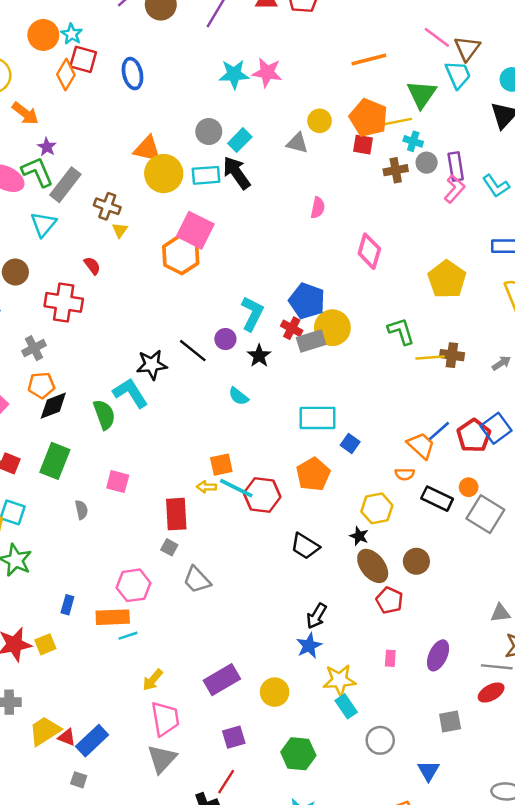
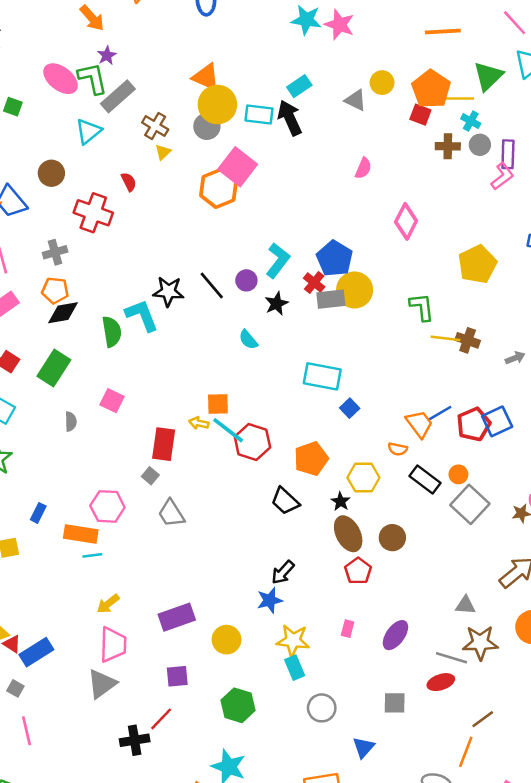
gray circle: (209, 132) -> (207, 126), moved
orange pentagon: (313, 474) -> (311, 459), moved

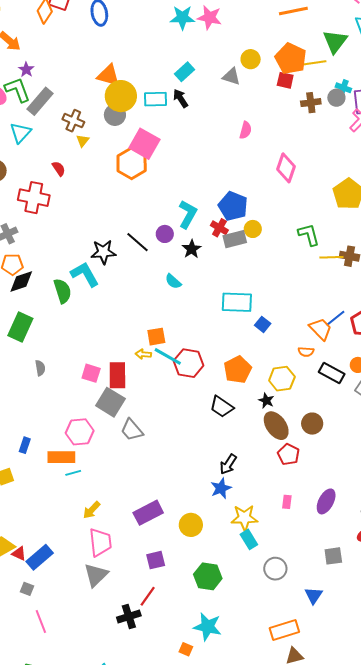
black arrow: (290, 118) -> (181, 98), size x0.7
cyan cross: (471, 121) -> (343, 88), moved
yellow circle: (355, 290) -> (253, 229), size x0.6
pink square: (112, 401) -> (91, 373), moved
gray square: (150, 476) -> (110, 402), size x2.0

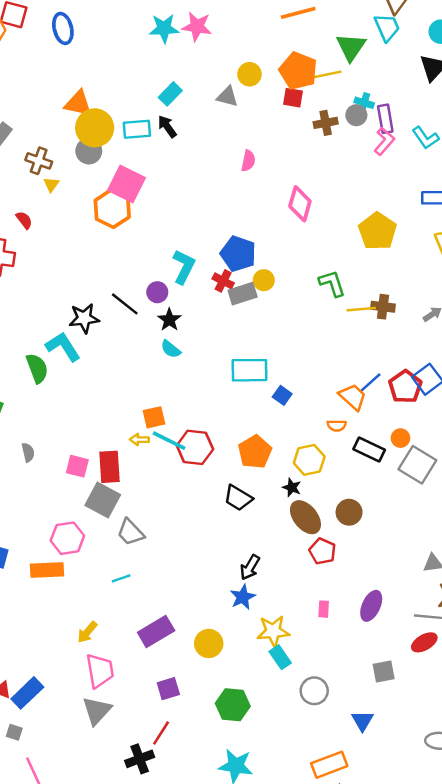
black star: (192, 249) -> (169, 320), moved
gray semicircle: (40, 368) -> (28, 452), moved
cyan line: (73, 473) -> (121, 578), moved

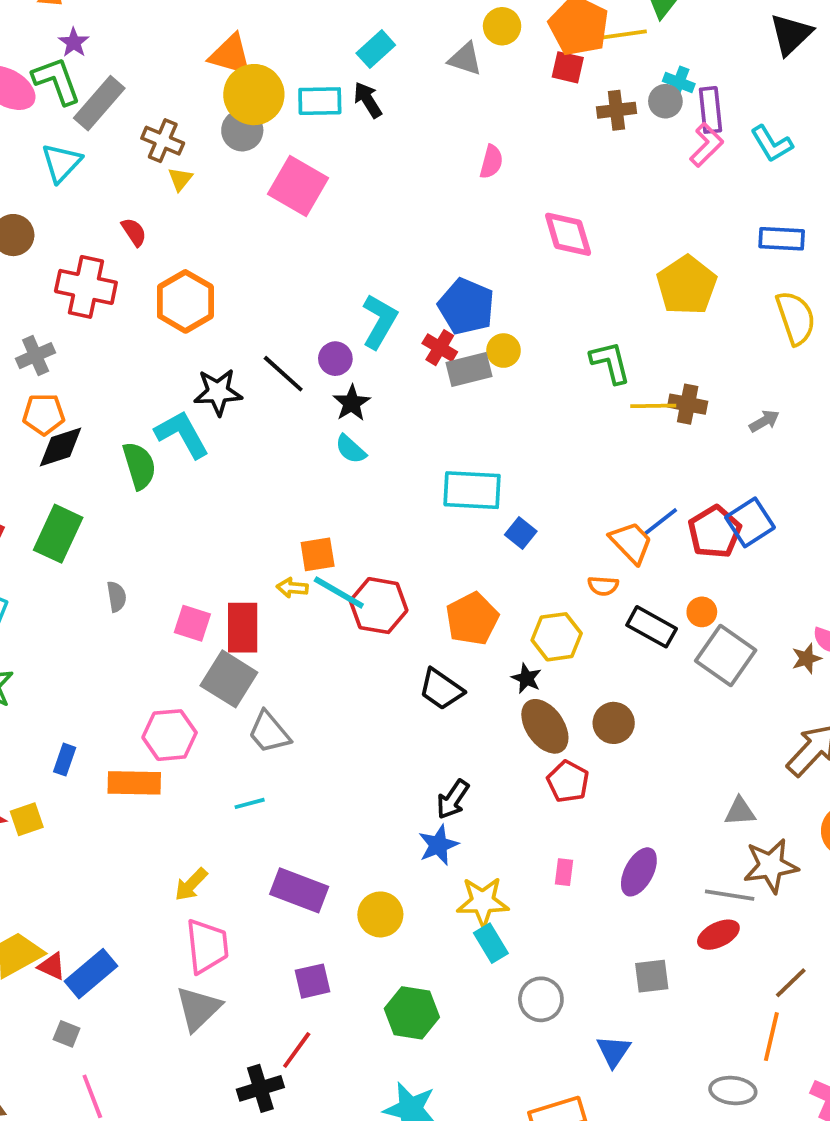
pink diamond: (300, 204) -> (568, 234), turned -36
orange hexagon: (112, 209) -> (185, 301), moved
purple rectangle: (156, 632) -> (299, 890), turned 48

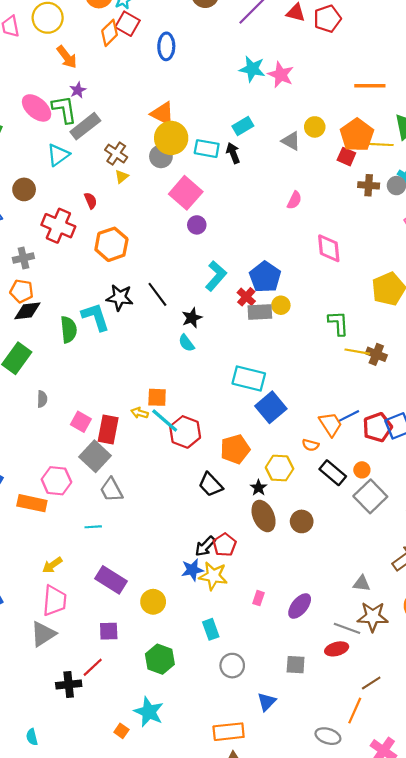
purple circle: (335, 359) -> (197, 225), moved
blue square: (521, 533) -> (271, 407), size x1.8
red pentagon: (568, 781) -> (225, 545), moved
yellow star: (483, 902) -> (213, 576), moved

